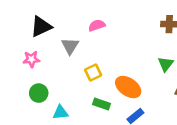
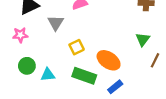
green rectangle: (102, 104) -> (84, 76), size x1.5
cyan triangle: (60, 112) -> (48, 75), moved

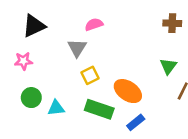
gray triangle: (56, 23) -> (77, 48), moved

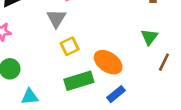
cyan triangle: (56, 108) -> (30, 97), moved
green rectangle: (99, 109) -> (79, 81), turned -36

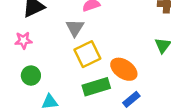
yellow square: (70, 46) -> (87, 54), size x1.5

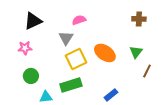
orange ellipse: (124, 69) -> (105, 53), moved
green rectangle: (96, 87) -> (71, 85), moved

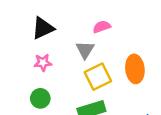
pink star: (25, 48) -> (43, 63), moved
orange ellipse: (105, 53) -> (135, 69), turned 50

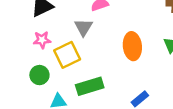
yellow square: (98, 77) -> (67, 55), moved

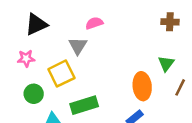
pink star: (42, 40) -> (26, 58), moved
orange ellipse: (132, 46) -> (142, 86), moved

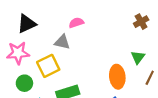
brown cross: (170, 22) -> (141, 22), turned -32
gray triangle: (78, 46) -> (62, 42), turned -49
pink star: (26, 58) -> (18, 53), size x1.5

